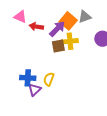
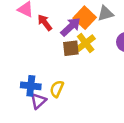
red arrow: (36, 27) -> (45, 23), turned 40
yellow cross: (70, 41) -> (86, 43), turned -35

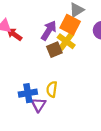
orange square: (85, 18) -> (70, 25), moved
red arrow: (45, 23) -> (14, 34), moved

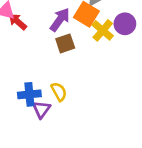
yellow cross: (66, 41) -> (103, 30), moved
yellow semicircle: (52, 89) -> (59, 92), turned 140

